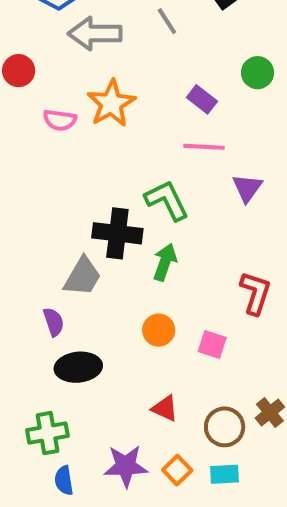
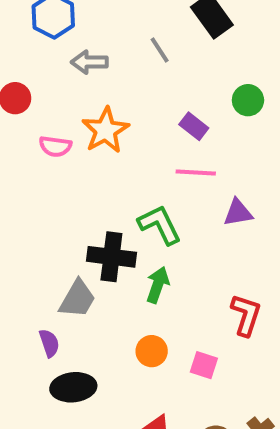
gray arrow: (95, 34) -> (89, 62), size x0.7
purple triangle: (247, 188) -> (238, 213), turned 44

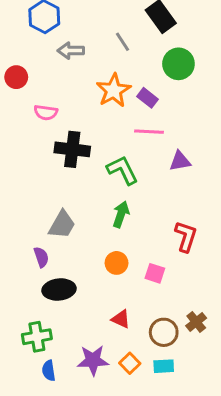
green circle: (248, 100) -> (178, 64), moved, size x1.4
orange star: (105, 130) -> (114, 90), moved
black cross: (111, 257) -> (72, 149), moved

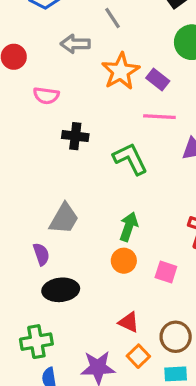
gray line: (122, 42) -> (112, 18), moved
gray arrow: (71, 51) -> (75, 44), moved
black cross: (72, 149) -> (75, 136), size x0.7
green arrow: (121, 214) -> (129, 227), moved
orange square: (130, 363) -> (138, 356), moved

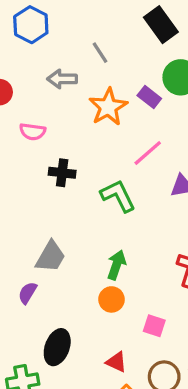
purple rectangle: (158, 79) -> (149, 97), moved
pink line: (159, 117) -> (148, 153), turned -44
purple semicircle: (41, 254) -> (28, 293), turned -130
pink square: (166, 272) -> (154, 326), moved
black ellipse: (61, 290) -> (57, 347), moved, turned -64

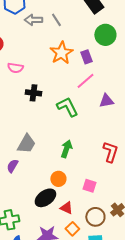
gray arrow: (62, 79) -> (33, 20), moved
purple rectangle: (149, 97) -> (86, 57), moved, turned 32
orange circle: (111, 299) -> (58, 179), moved
black ellipse: (57, 347) -> (45, 198), moved, turned 35

